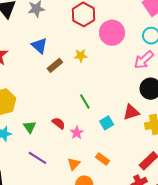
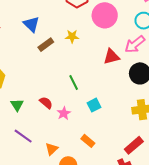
red triangle: (131, 112) -> (111, 57), moved
orange triangle: (74, 164) -> (52, 149), moved

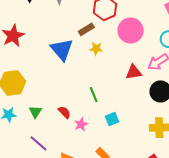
blue triangle: (31, 24) -> (62, 50), moved, size x1.4
brown rectangle: (46, 45) -> (86, 29), moved

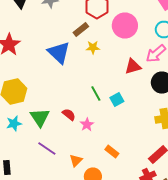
green triangle: (35, 112) -> (40, 118), size x1.5
cyan square: (112, 119) -> (117, 100), moved

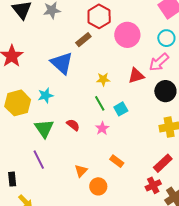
yellow star: (93, 48) -> (103, 79), moved
cyan star: (14, 124) -> (46, 95), moved
pink star: (87, 124) -> (102, 128), moved
purple line: (47, 148) -> (39, 160), moved, turned 30

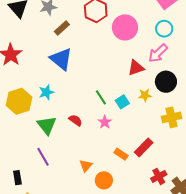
brown rectangle: (83, 40) -> (62, 28), moved
yellow star: (103, 79) -> (145, 95), moved
red rectangle: (163, 163) -> (144, 147), moved

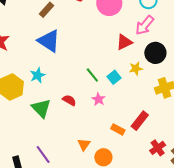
purple line: (43, 157) -> (43, 154), moved

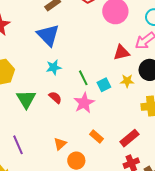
cyan star: (38, 75) -> (54, 67), moved
pink star: (99, 99) -> (84, 103), size x1.5
red rectangle: (140, 121) -> (129, 138), moved

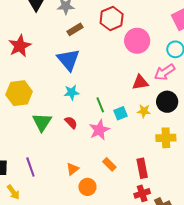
red rectangle: (129, 138) -> (142, 168), turned -66

